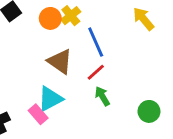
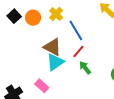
orange circle: (50, 18) -> (33, 18), moved
cyan triangle: (50, 99) -> (55, 62), moved

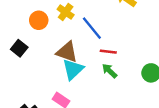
black square: (14, 16) -> (19, 48), moved
red line: (78, 51) -> (108, 52), moved, turned 64

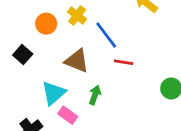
cyan triangle: (73, 69) -> (53, 93), moved
green arrow: (109, 71) -> (95, 95), moved, turned 63

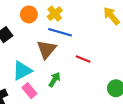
blue line: (106, 35) -> (60, 32), moved, turned -50
brown triangle: (77, 61) -> (46, 49), turned 35

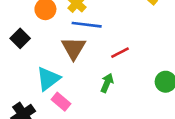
red line: (83, 59) -> (120, 53), turned -40
green arrow: (54, 80) -> (107, 83), moved

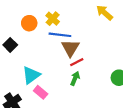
brown triangle: (74, 48) -> (70, 48), moved
red line: (120, 53) -> (77, 62), moved

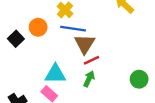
orange circle: (29, 23) -> (38, 27), moved
cyan triangle: (31, 75) -> (55, 74), moved, turned 36

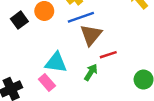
blue line: (73, 29) -> (81, 17), turned -35
red line: (91, 60) -> (108, 55), moved

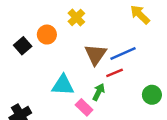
blue line: (81, 17) -> (123, 53), moved
pink rectangle: (47, 83) -> (84, 107), moved

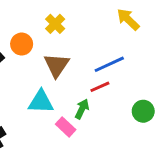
brown triangle: (96, 55) -> (56, 65), moved

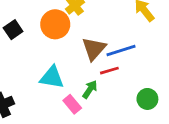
orange circle: (22, 44) -> (55, 24), moved, size x1.4
brown triangle: (56, 65) -> (94, 49), moved

